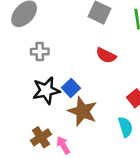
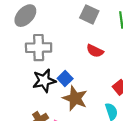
gray cross: (40, 52) -> (39, 48), size x1.6

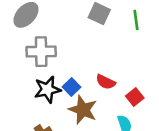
red semicircle: (95, 51) -> (106, 82), moved

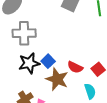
red semicircle: (106, 82) -> (75, 67), moved

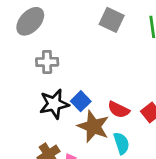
gray cross: (24, 33) -> (47, 62), size x0.7
cyan semicircle: (90, 91) -> (121, 143), moved

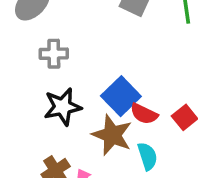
blue square: (81, 101) -> (121, 96), moved, size x1.5

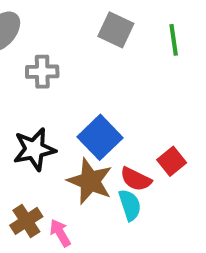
gray cross: (54, 54) -> (42, 72), moved
red semicircle: (144, 114) -> (136, 179), moved

